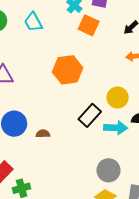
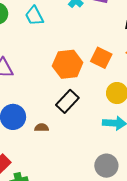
orange square: (89, 25) -> (101, 58), moved
black rectangle: (90, 115) -> (67, 101), moved

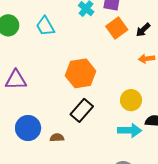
orange square: (101, 58) -> (117, 28), moved, turned 30

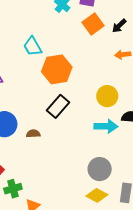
cyan trapezoid: (45, 26) -> (33, 46), moved

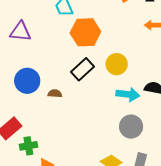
yellow circle: (107, 96) -> (117, 64), moved
gray circle: (100, 169) -> (131, 127), moved

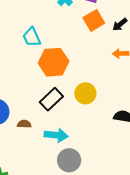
cyan arrow: (128, 94) -> (56, 135), moved
gray circle: (131, 127) -> (69, 160), moved

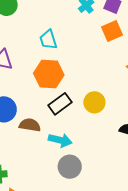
orange hexagon: (54, 62) -> (49, 74), moved
brown semicircle: (24, 124) -> (30, 125), size x1.5

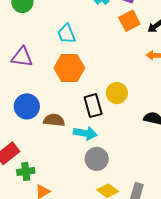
black rectangle: (60, 104) -> (93, 106), moved, turned -65

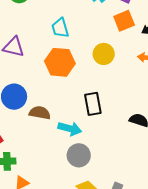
yellow circle: (117, 93) -> (104, 54), moved
black rectangle: (93, 106) -> (93, 104), moved

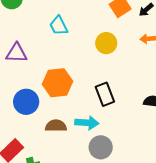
orange hexagon: (60, 62) -> (58, 83), moved
brown semicircle: (40, 113) -> (56, 126), moved

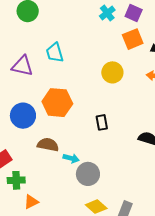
cyan trapezoid: (59, 26) -> (55, 53), moved
black rectangle: (105, 94) -> (102, 122), size x0.7
cyan arrow: (87, 123) -> (71, 158), moved, size x0.7

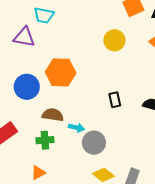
cyan trapezoid: (55, 53) -> (44, 15), moved, turned -60
black rectangle: (102, 122) -> (115, 100), moved
green cross: (16, 180) -> (45, 140), moved

